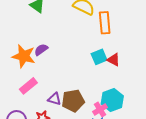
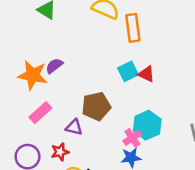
brown pentagon: (73, 101) -> (96, 106), moved

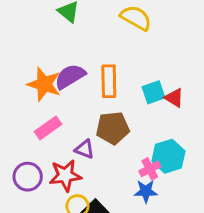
orange rectangle: (133, 28) -> (109, 81), moved
purple semicircle: (54, 66) -> (70, 76), size x1.5
red star: (60, 152) -> (65, 175), size x1.5

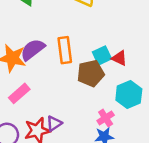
brown pentagon: (113, 128) -> (91, 73), moved
purple triangle: (85, 149) -> (54, 123), moved, turned -49
cyan hexagon: (168, 156) -> (129, 94), moved

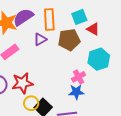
cyan square: (102, 55) -> (79, 17), moved
purple triangle: (54, 123) -> (40, 39), moved

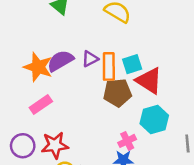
orange rectangle: (49, 19) -> (109, 66), moved
red triangle: (93, 29) -> (149, 81), size x1.6
purple triangle: (40, 39) -> (90, 59), moved

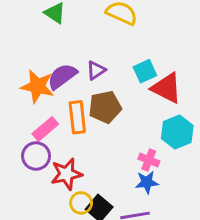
orange rectangle: (109, 66) -> (77, 117), moved
brown pentagon: (117, 93) -> (105, 107), moved
pink cross: (127, 141) -> (149, 160), turned -36
purple circle: (23, 146) -> (36, 156), moved

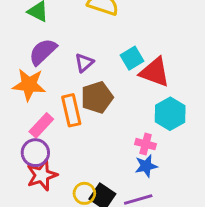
purple semicircle: (62, 76) -> (43, 52), moved
red star: (66, 174) -> (42, 175), moved

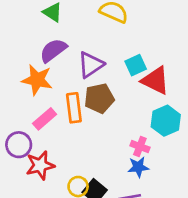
purple triangle: (84, 63) -> (91, 65), size x1.5
purple circle: (35, 153) -> (19, 145), moved

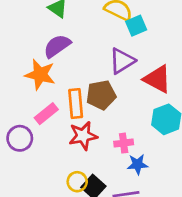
purple triangle: (91, 65) -> (122, 61), moved
cyan square: (136, 65) -> (136, 26), moved
pink cross: (140, 147) -> (124, 143), moved, turned -30
red star: (40, 165) -> (83, 136), moved

